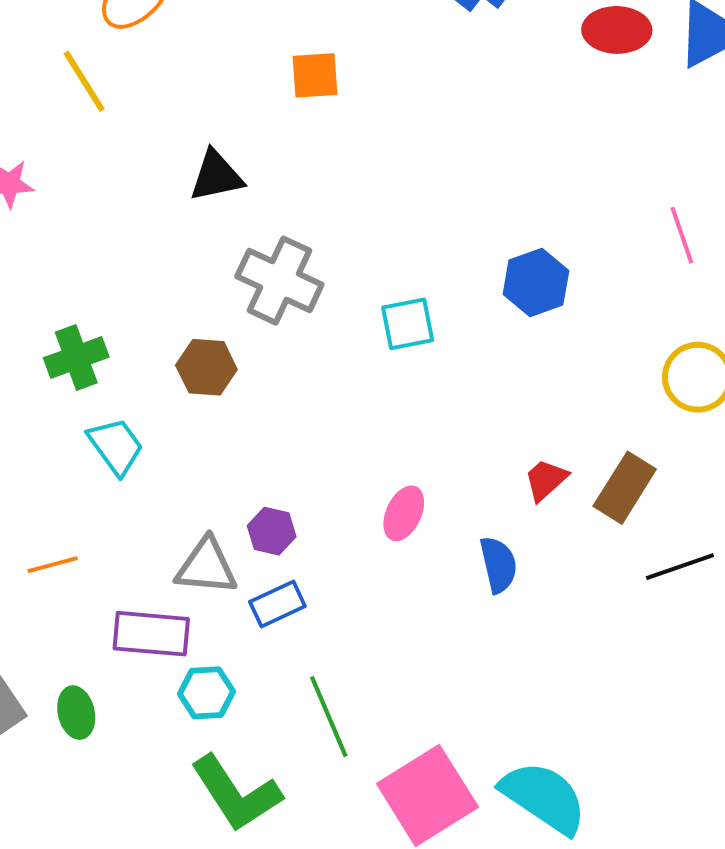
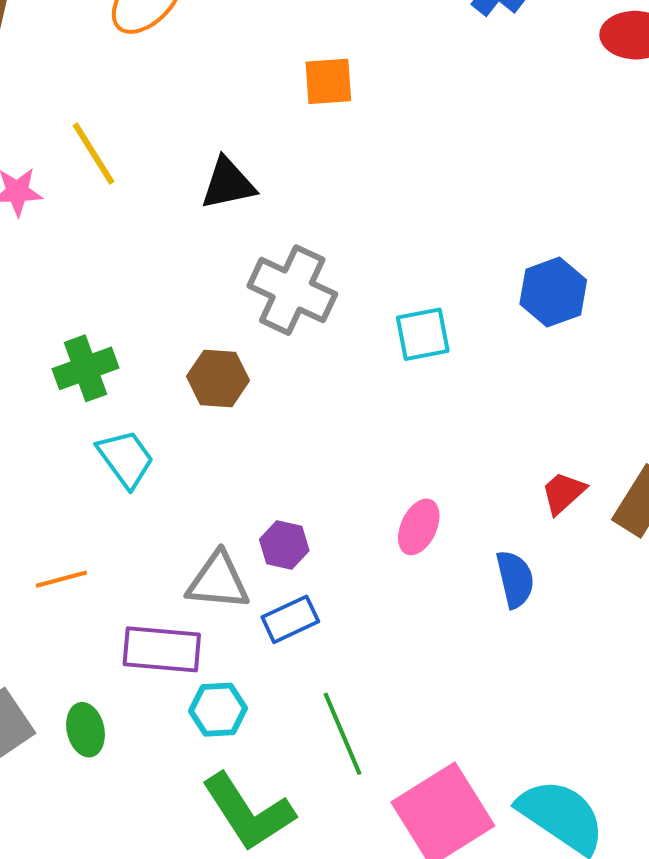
yellow line: (84, 81) -> (94, 154), moved

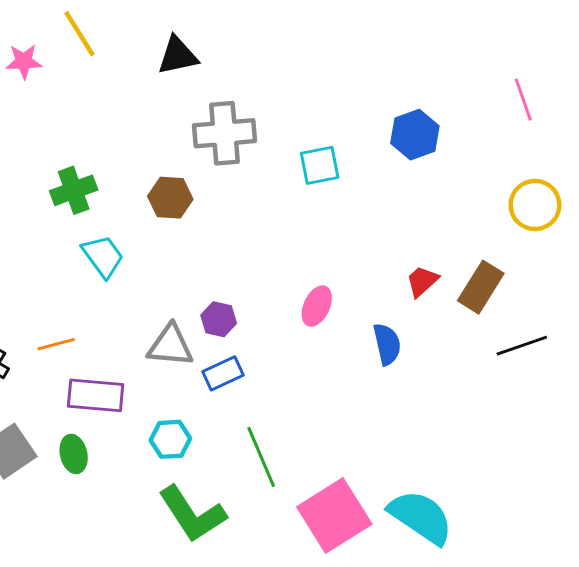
gray cross: (292, 290) -> (224, 133), turned -30
purple rectangle: (162, 649) -> (96, 395), moved

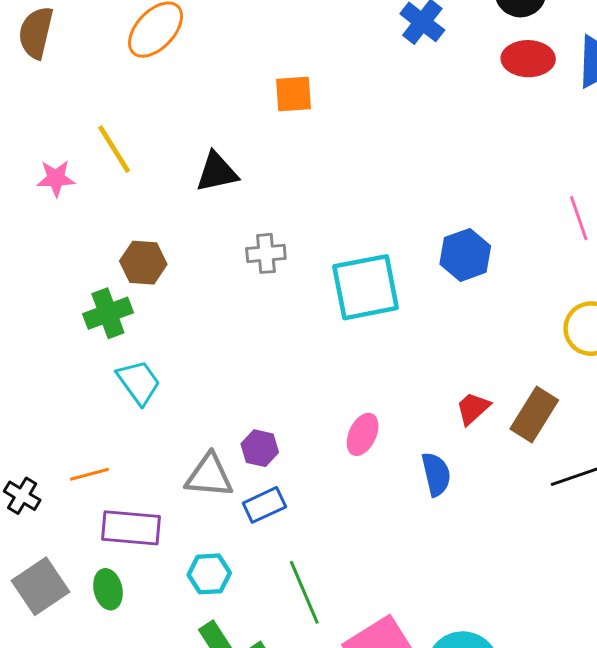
gray cross: (224, 133) -> (266, 253), size x0.6
cyan square: (320, 165) -> (366, 287), size x1.6
brown hexagon: (170, 198) -> (143, 263), moved

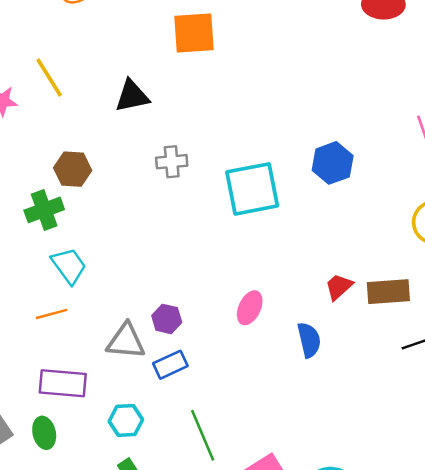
orange square: (294, 94) -> (194, 33), size x1.4
brown rectangle: (534, 414) -> (388, 292), turned 54
orange line: (90, 474) -> (52, 314), moved

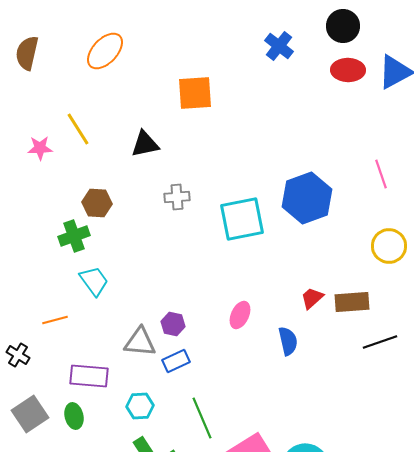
blue hexagon: (333, 163) -> (307, 198), size x1.5
orange line: (52, 314) -> (55, 320), moved

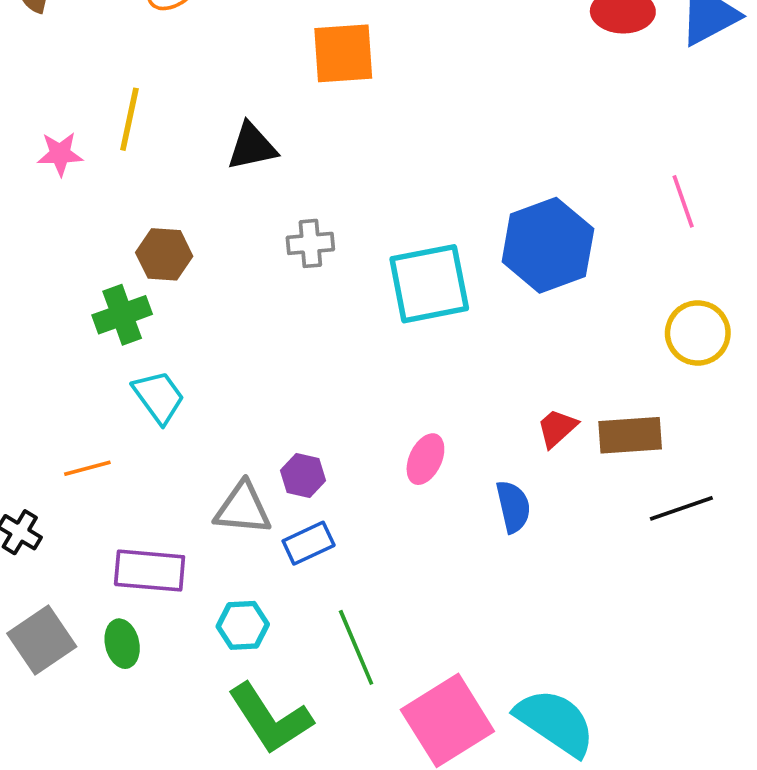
yellow line: (78, 129) -> (129, 119), turned 44

